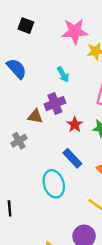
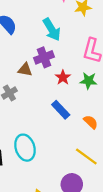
cyan arrow: (63, 74) -> (52, 30), size x1.5
cyan ellipse: (54, 184) -> (25, 148), moved

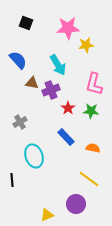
brown triangle: (25, 70) -> (32, 83), moved
orange semicircle: (91, 122) -> (93, 148), turned -32
cyan ellipse: (25, 148) -> (34, 156), moved

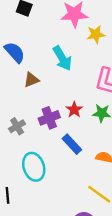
brown triangle: (32, 83) -> (31, 80), turned -32
purple cross: (51, 90) -> (49, 118), moved

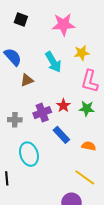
yellow star: (96, 34) -> (82, 53), moved
gray cross: (17, 126) -> (15, 120), turned 32

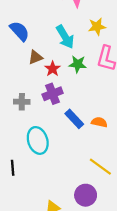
red star: (63, 106) -> (53, 69), moved
green star: (87, 109) -> (78, 64), moved
orange semicircle: (89, 146) -> (99, 122), moved

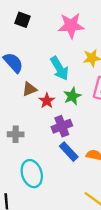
green star: (78, 64) -> (72, 96), turned -30
purple cross: (53, 94) -> (62, 126), moved

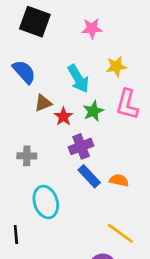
black square: (23, 20) -> (35, 22), size x1.6
pink star: (71, 26) -> (92, 28), size x0.7

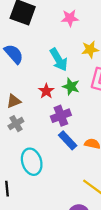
brown triangle: (43, 103) -> (14, 101), moved
green star: (93, 111) -> (71, 87), turned -30
gray cross: (27, 156) -> (16, 124), turned -32

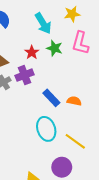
purple cross: (61, 116) -> (24, 75), moved
cyan ellipse: (32, 162) -> (46, 129), moved

